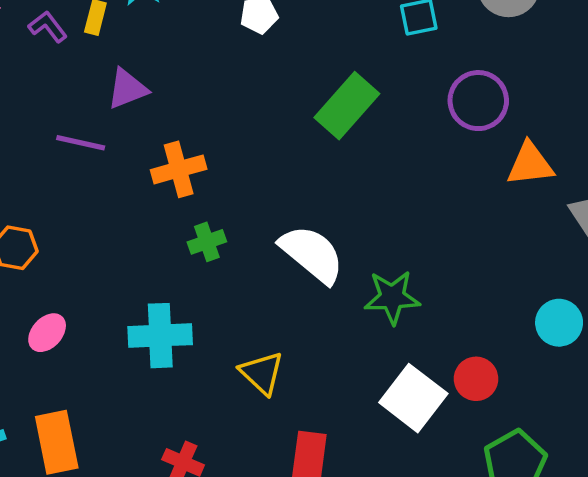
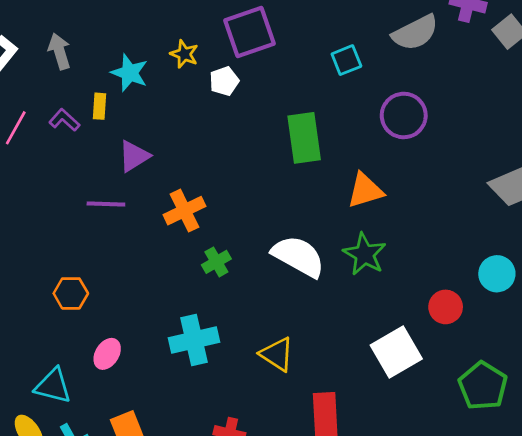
green rectangle: (347, 106) -> (304, 138), turned -39
orange triangle: (530, 164) -> (365, 190), moved
green star: (392, 297) -> (365, 254), moved, turned -30
red circle: (476, 379) -> (446, 307), moved
white square: (413, 398) -> (396, 352), turned 33

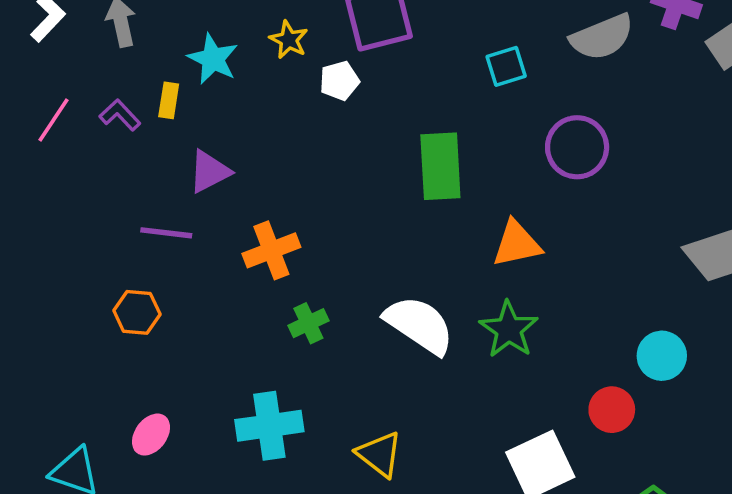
cyan circle: (497, 274) -> (662, 356), moved
orange hexagon: (71, 293) -> (137, 312), moved

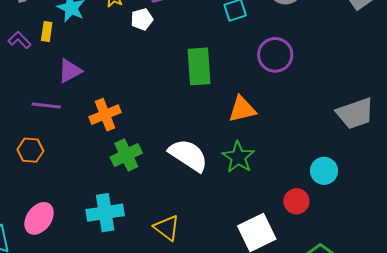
green cross: (308, 323) -> (126, 155), size x1.4
pink ellipse: (151, 435) -> (39, 218), size x1.4

